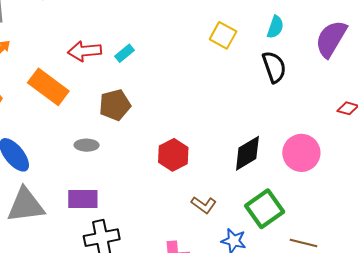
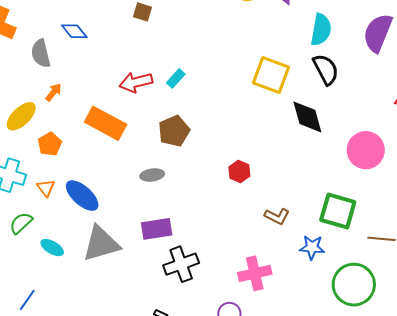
cyan semicircle: (275, 27) -> (321, 30), size x1.4
yellow square: (223, 35) -> (271, 75), moved, size x1.4
black diamond: (247, 153) -> (307, 117), moved, turned -66
red hexagon: (173, 155) -> (239, 171), size x0.7
green square: (265, 209) -> (338, 211), turned -30

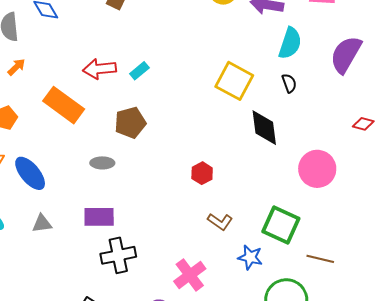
black semicircle: (326, 69) -> (289, 83), size x0.6
red hexagon: (239, 171) -> (202, 173), moved
gray triangle: (101, 244) -> (42, 224), size x0.5
pink cross: (255, 273) -> (190, 275), turned -32

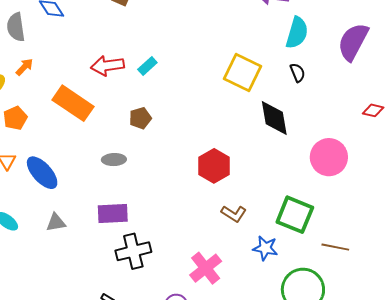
brown pentagon: (130, 123) -> (140, 118), size x0.7
red hexagon: (202, 173) -> (214, 166), size x1.5

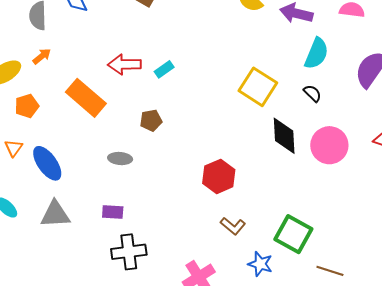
black semicircle: (298, 73) -> (312, 93), turned -30
pink circle: (329, 157) -> (329, 145), moved
purple rectangle: (113, 214) -> (113, 212), size x0.7
gray triangle: (56, 222) -> (55, 214), size x1.5

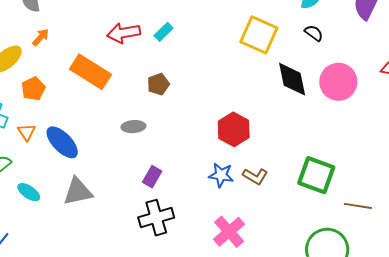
purple rectangle: (113, 212) -> (152, 177), moved, turned -55
blue star: (260, 264) -> (221, 175), moved

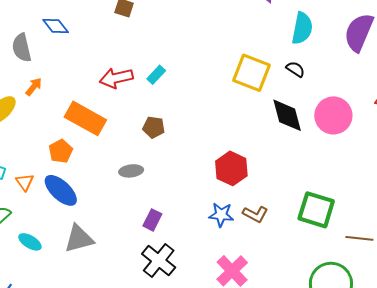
black semicircle: (314, 33) -> (295, 69), moved
brown pentagon: (158, 84) -> (154, 127), turned 30
orange pentagon: (33, 89) -> (61, 151), moved
black cross: (156, 218) -> (159, 261), turned -32

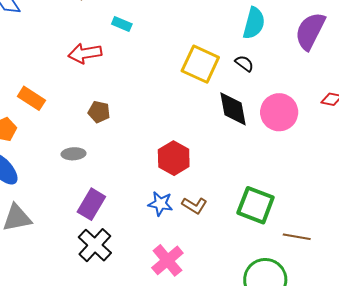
cyan rectangle: (156, 75) -> (122, 24), moved, turned 66
red arrow: (116, 78) -> (85, 53), moved
orange rectangle: (85, 118) -> (31, 98), size x0.7
purple rectangle: (152, 220) -> (91, 204), size x1.4

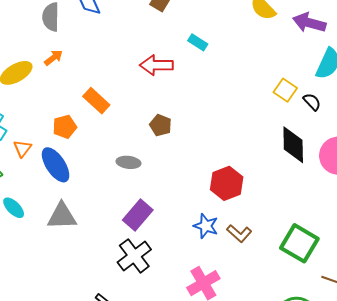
yellow square: (200, 64) -> (285, 90), moved, size x0.6

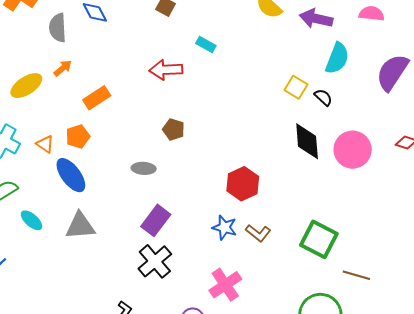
orange rectangle: (96, 101) -> (97, 98), moved, turned -72
orange triangle: (22, 148) -> (45, 144), moved, turned -30

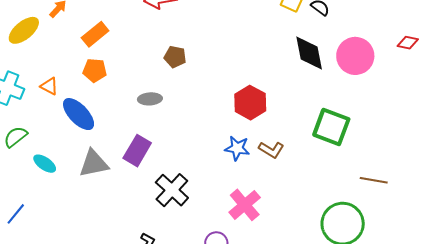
orange pentagon: (78, 136) -> (95, 70), moved, turned 30
purple rectangle: (156, 220) -> (137, 151), moved
green square: (319, 239) -> (331, 127), moved

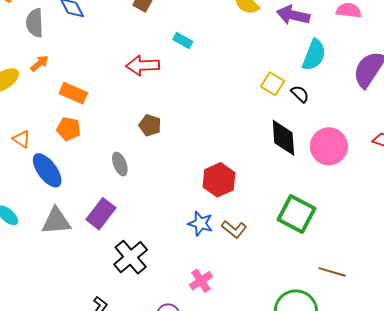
orange rectangle: (95, 34) -> (73, 93), turned 56
gray ellipse: (150, 99) -> (120, 164), turned 65
pink cross: (245, 205) -> (201, 281), size x0.7

